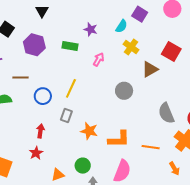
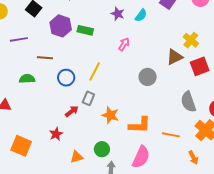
cyan semicircle: (121, 26) -> (141, 15), moved
green rectangle: (70, 46) -> (85, 30), moved
yellow cross: (131, 47) -> (191, 40), moved
red square: (171, 52) -> (200, 66), moved, turned 36
red arrow: (40, 131) -> (72, 111), moved, turned 40

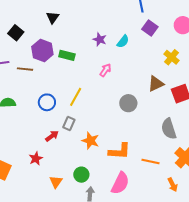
yellow cross: (191, 40) -> (172, 57), moved
brown line: (45, 58) -> (25, 69), moved
orange triangle: (77, 157) -> (56, 182), turned -40

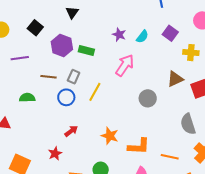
purple square: (150, 28) -> (170, 33), moved
yellow cross: (172, 57) -> (191, 53), turned -35
brown line: (25, 69) -> (48, 77), moved
pink arrow: (105, 70) -> (125, 65), size x1.6
gray rectangle: (69, 123) -> (74, 77), moved

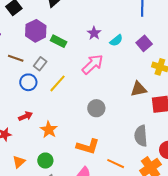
gray circle: (148, 98) -> (96, 108), moved
orange star: (110, 136) -> (49, 130), moved

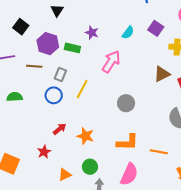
purple star: (94, 33) -> (92, 33), moved
brown line: (16, 58) -> (34, 66), moved
orange triangle: (19, 162) -> (65, 175), turned 32

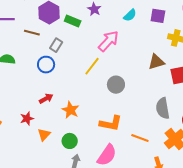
purple square: (156, 28) -> (158, 16), turned -35
yellow line: (82, 89) -> (92, 66), moved
orange triangle: (65, 175) -> (44, 135), moved, turned -32

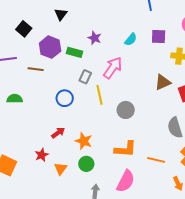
gray rectangle: (56, 45) -> (85, 77), moved
blue circle: (46, 65) -> (65, 98), moved
yellow line: (92, 66) -> (100, 95), turned -42
green circle: (70, 141) -> (86, 164), moved

